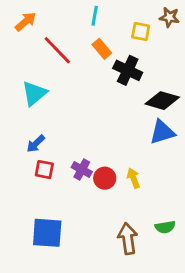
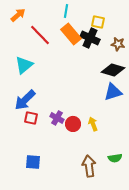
brown star: (169, 17) -> (118, 44), moved
orange rectangle: (102, 49) -> (71, 34), size x1.5
black cross: (128, 70) -> (90, 38), moved
blue arrow: (36, 144) -> (25, 100), size x1.6
blue square: (47, 233) -> (33, 162), size x0.7

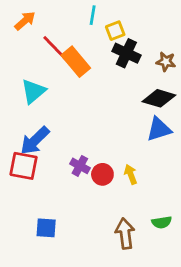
yellow square: (98, 22) -> (115, 31), moved, turned -32
orange rectangle: (71, 34) -> (76, 62), moved
red square: (31, 118) -> (24, 166), moved, size x1.5

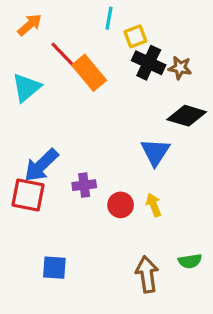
brown star: (166, 62) -> (180, 68), moved
cyan triangle: (33, 91) -> (26, 88), moved
blue triangle: (159, 129) -> (155, 152), moved, turned -40
purple cross: (80, 166) -> (84, 185), moved, turned -36

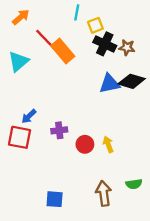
blue triangle: (155, 152) -> (109, 84), moved, turned 45
blue arrow: (41, 165) -> (29, 116), size x0.6
blue square: (54, 268) -> (55, 199), moved

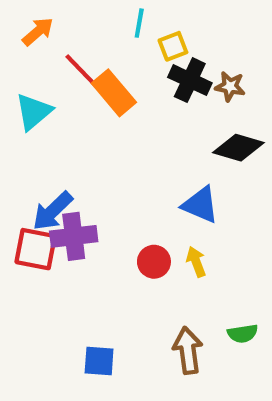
blue triangle: (109, 84) -> (200, 205), moved, turned 35
blue arrow: (29, 116) -> (53, 211), size x1.5
purple cross: (59, 130) -> (74, 236), moved, size x1.5

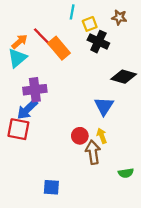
orange arrow: (38, 32) -> (20, 42), moved
brown star: (230, 86) -> (119, 17), moved
blue triangle: (200, 205) -> (104, 106), turned 40
purple cross: (74, 236) -> (35, 90), moved
brown arrow: (188, 350) -> (93, 152), moved

